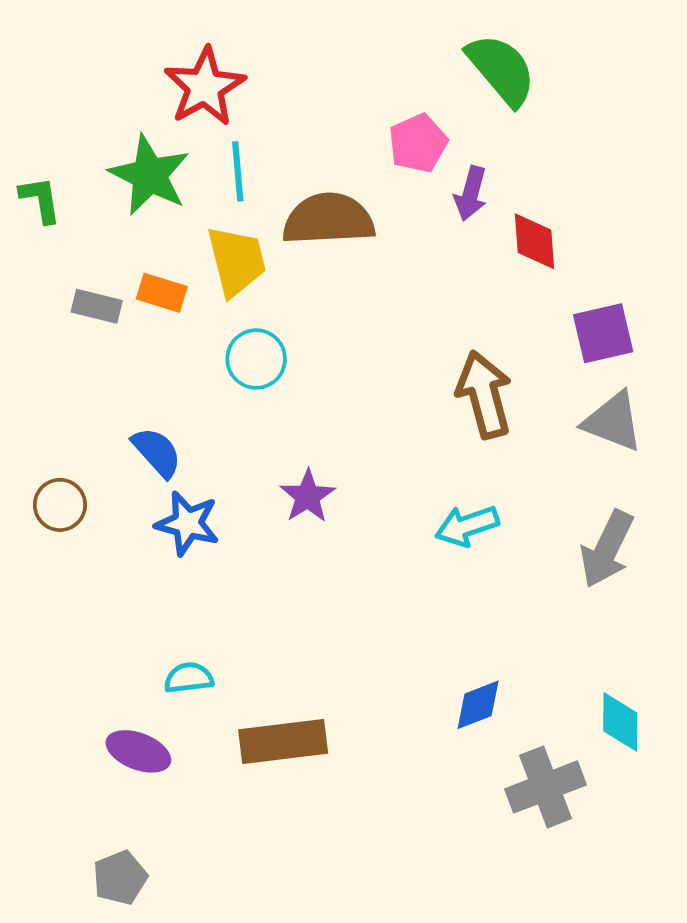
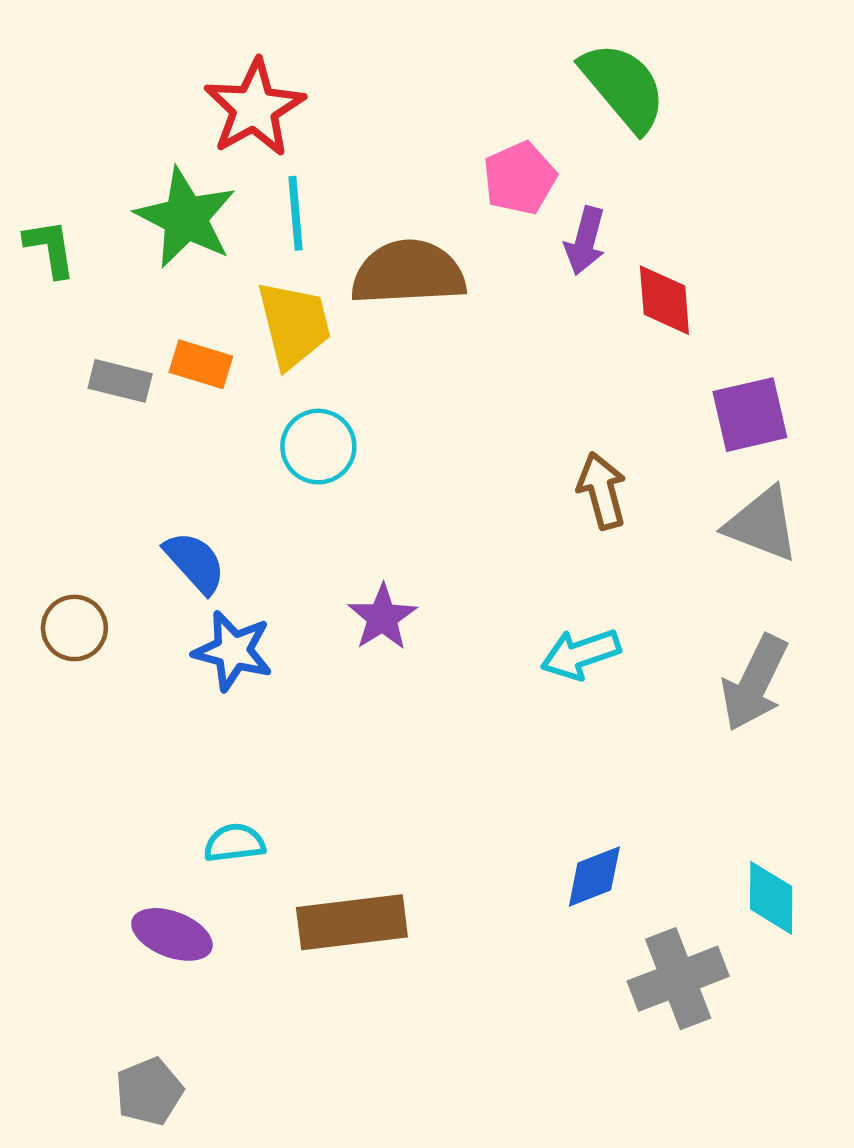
brown arrow: (484, 395) -> (602, 491), size x0.7

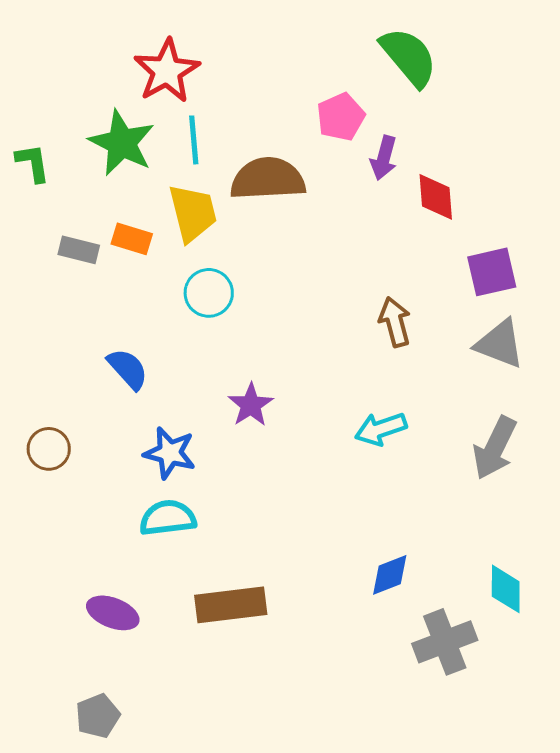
brown circle: (74, 628) -> (49, 449), moved
blue star: (233, 651) -> (170, 453), moved
cyan semicircle: (234, 843) -> (168, 518), moved, size x1.4

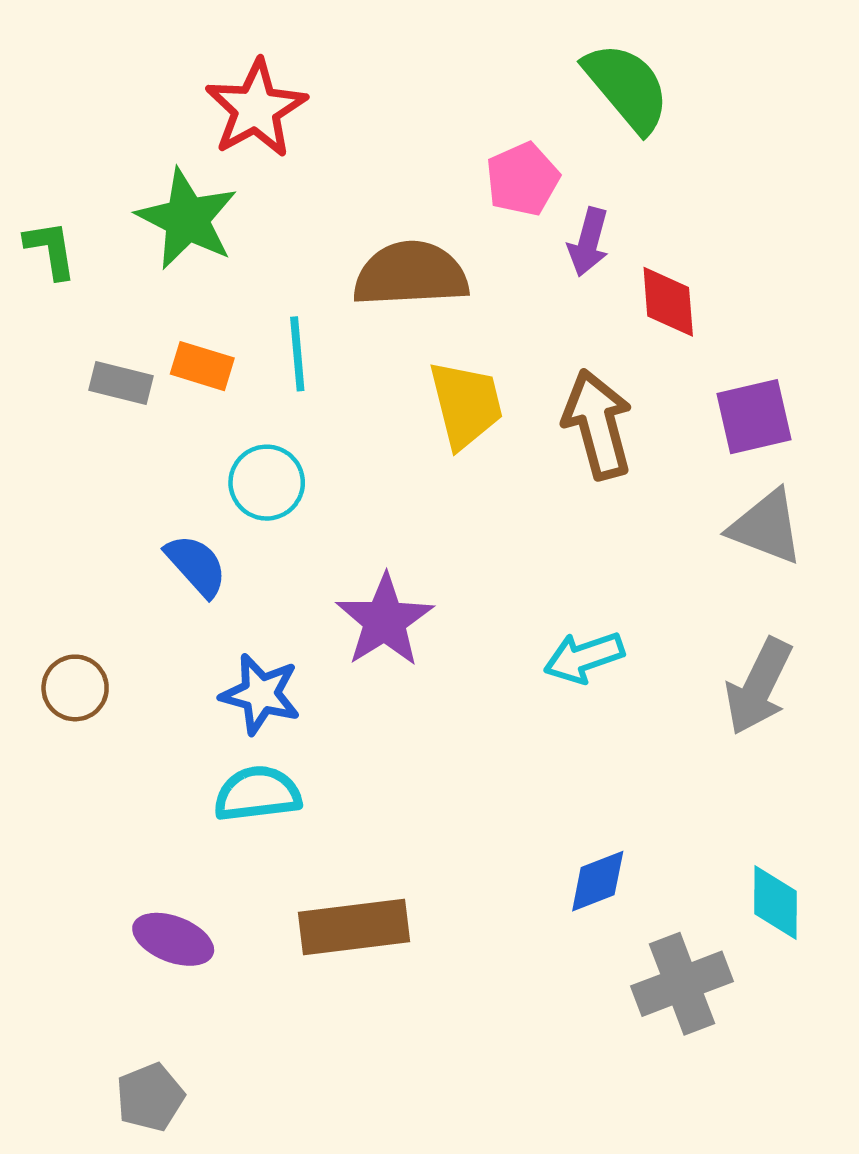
cyan line: (194, 140) -> (297, 354), moved
yellow trapezoid: (193, 213) -> (466, 404), moved
cyan circle: (209, 293) -> (267, 483), moved
brown arrow: (395, 322) -> (598, 424), moved, size x1.4
purple star: (251, 405) -> (385, 621), size x1.4

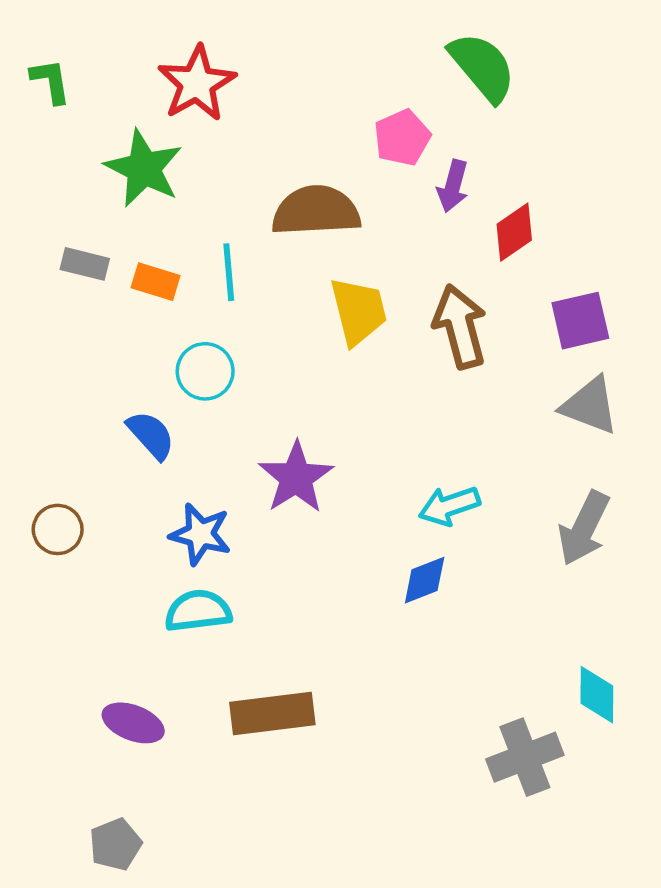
green L-shape: (51, 250) -> (51, 81), moved
red diamond: (668, 302) -> (514, 232), turned 60
gray rectangle: (121, 383) -> (85, 264), moved
blue diamond: (598, 881) -> (425, 580), moved

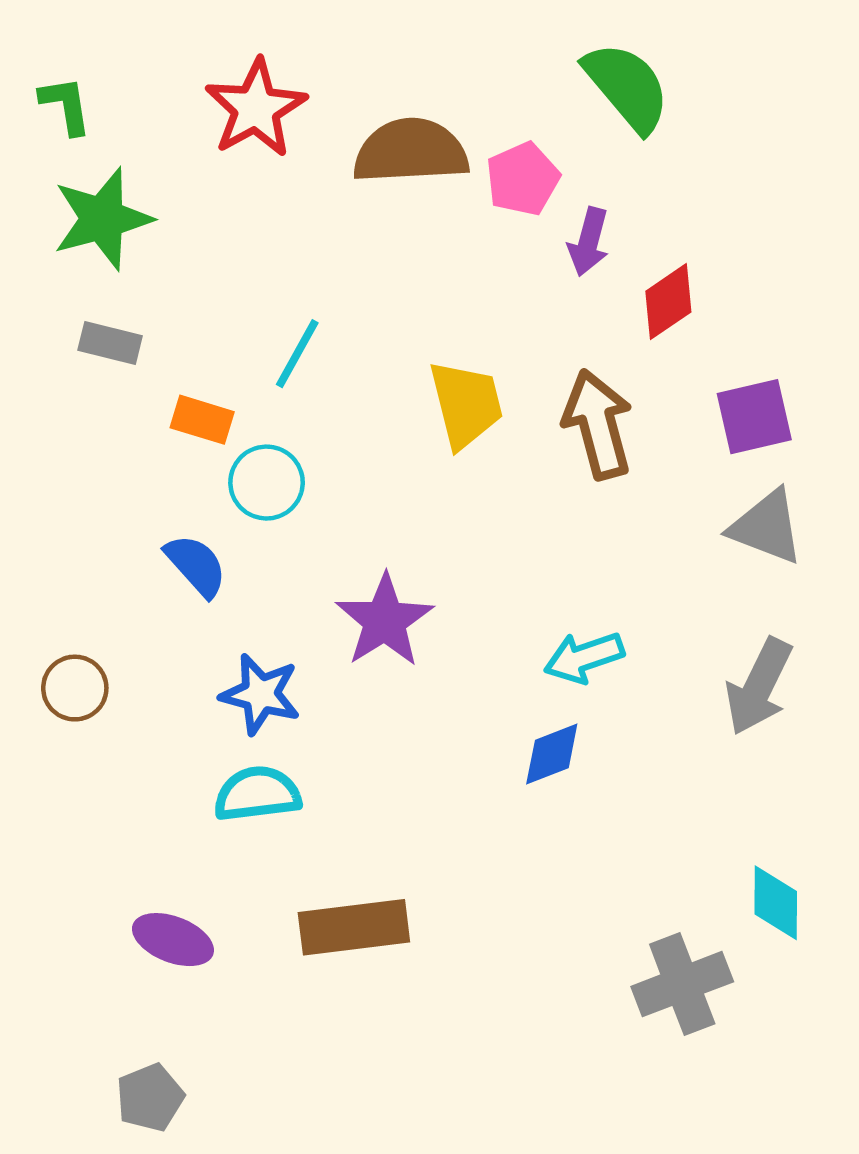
green star: (144, 168) -> (102, 219), moved, turned 30
brown semicircle: (316, 211) -> (411, 151), moved
cyan line: (229, 272) -> (297, 354), turned 34
orange rectangle: (156, 282) -> (202, 420), moved

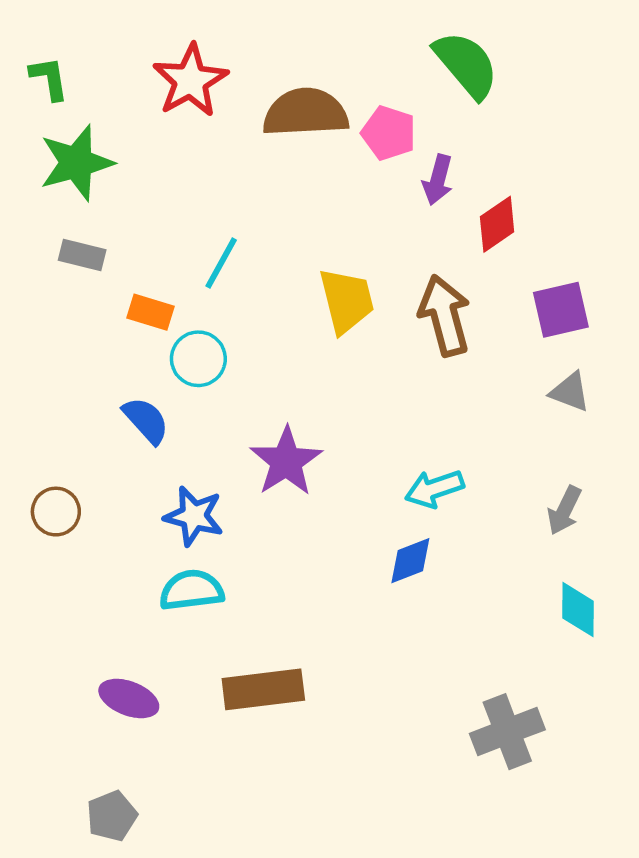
pink pentagon: (523, 179) -> (389, 133), turned -30
gray triangle: (767, 527) -> (570, 392), size x0.7
gray arrow: (759, 687) -> (564, 510), size x0.7
cyan diamond: (776, 903) -> (578, 610), moved

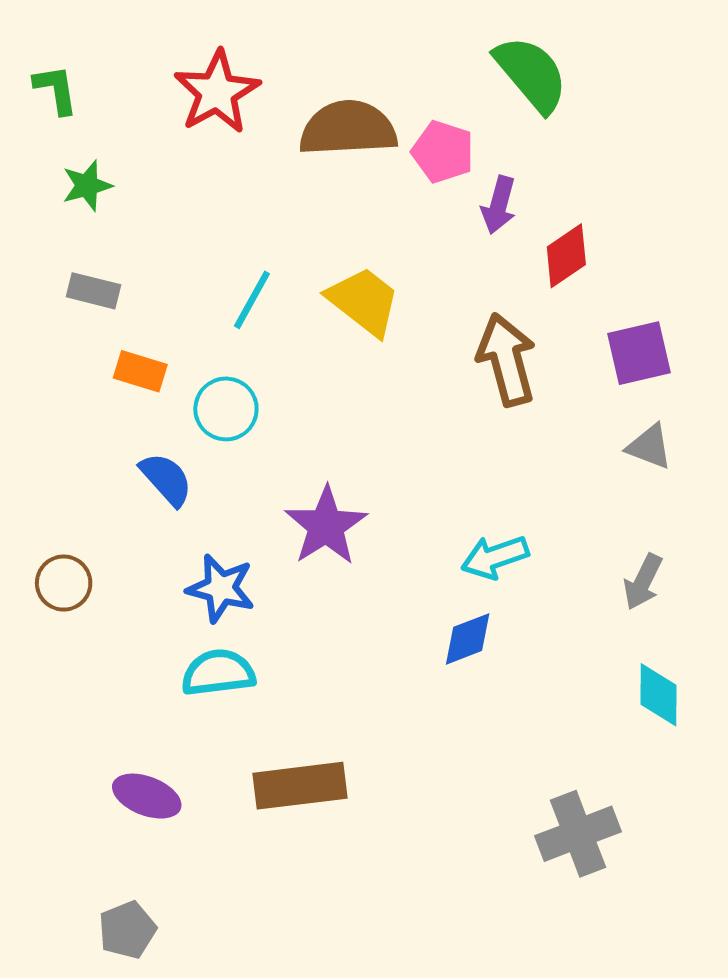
green star: (76, 163) -> (87, 186), size x0.6
yellow trapezoid: (347, 301) -> (364, 301), moved, turned -38
orange rectangle: (150, 312) -> (140, 371), moved

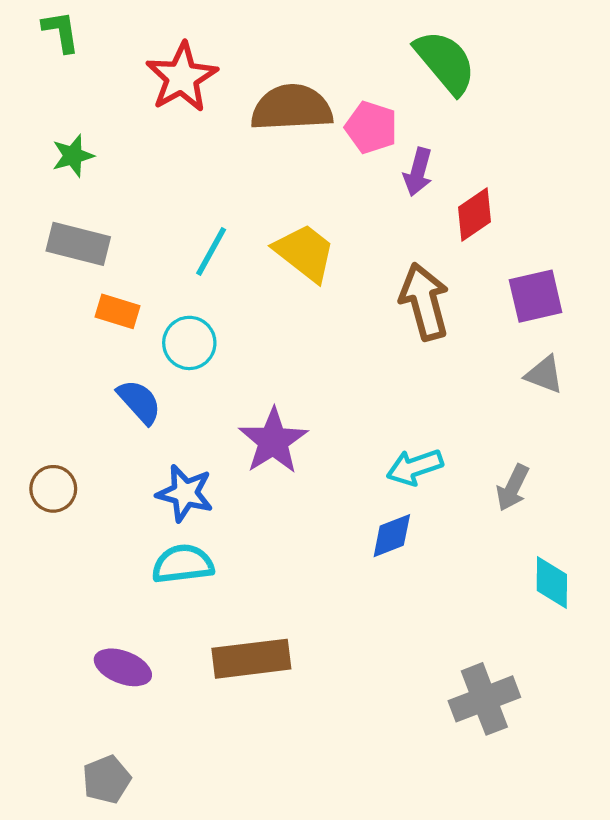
green L-shape: (56, 89) -> (61, 32), moved
gray rectangle: (93, 291) -> (78, 244), size x1.4
gray arrow: (643, 582) -> (513, 488), moved

